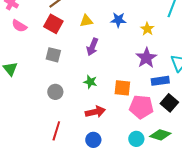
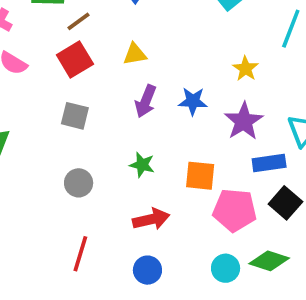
blue star: (118, 20) -> (193, 101), moved
red square: (53, 24) -> (75, 60), turned 30

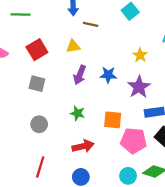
brown line: (79, 21) -> (91, 24), moved, turned 48

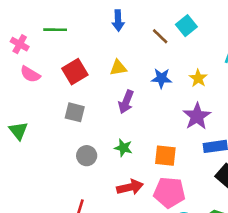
brown line: (91, 24) -> (160, 36), moved, turned 32
blue star: (108, 75) -> (161, 78), moved
gray circle: (39, 124) -> (87, 156), moved
pink pentagon: (134, 141) -> (169, 192), moved

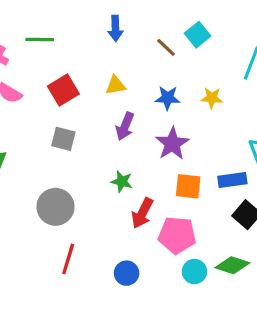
yellow star: (198, 78) -> (212, 98), turned -30
purple star: (197, 116) -> (172, 144), moved
gray circle: (87, 156) -> (56, 207), moved, size x1.5
orange square: (165, 156) -> (188, 186), moved
red arrow: (130, 187) -> (142, 213), moved, turned 130

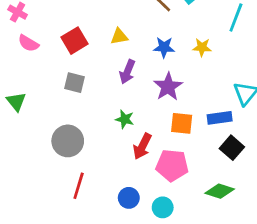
cyan circle: (194, 272) -> (163, 207), moved

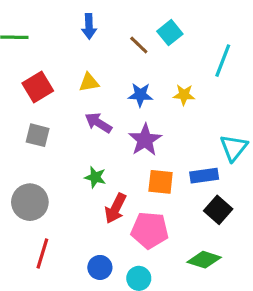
purple arrow: (127, 72) -> (98, 123), turned 100

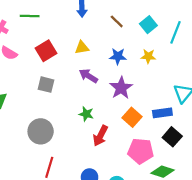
cyan square: (170, 33) -> (148, 25), moved
orange square: (161, 182) -> (132, 117), turned 36
pink pentagon: (150, 230) -> (141, 151), moved

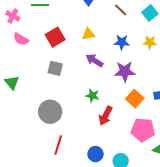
purple star: (121, 88) -> (125, 71), turned 30

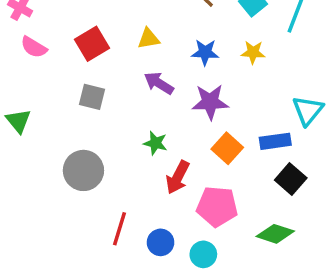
pink pentagon: (143, 130) -> (217, 206), moved
red line: (58, 145) -> (119, 229), moved

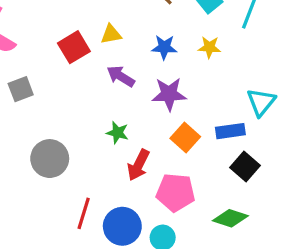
red square: (92, 44) -> (74, 47), moved
gray square: (92, 97) -> (21, 89), moved, turned -35
blue circle: (161, 242) -> (122, 226), size x1.5

